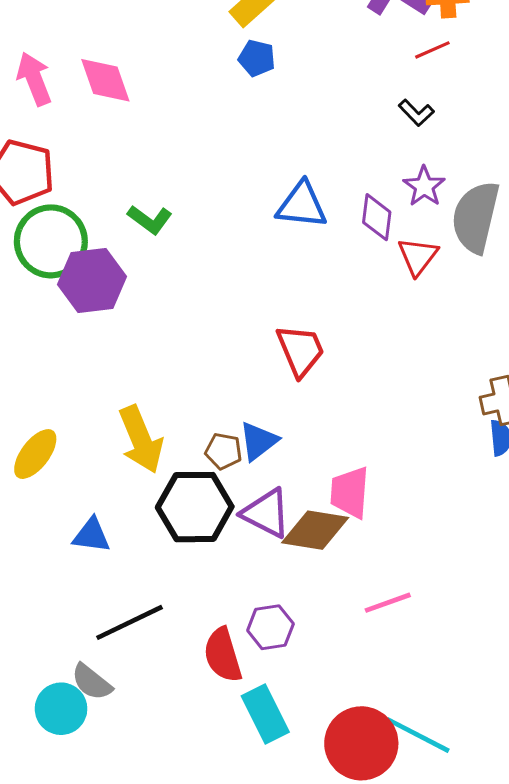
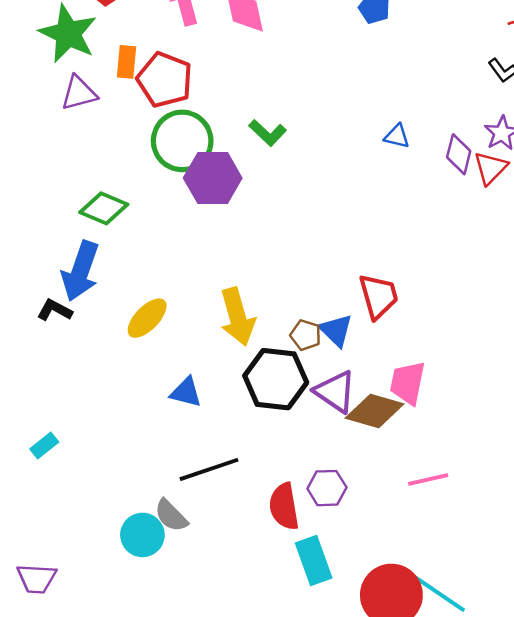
blue triangle: (302, 205) -> (397, 136), size x0.6
red triangle: (418, 256) -> (491, 168), moved
red trapezoid: (300, 350) -> (379, 296), moved
blue triangle: (258, 441) -> (336, 330), turned -45

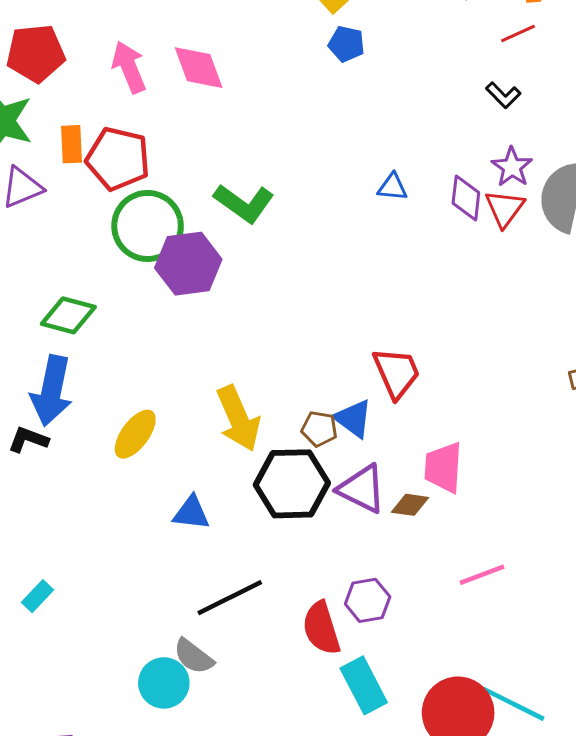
green L-shape: (268, 133) -> (244, 203), size x1.4
brown diamond: (375, 411) -> (410, 505), size x0.6

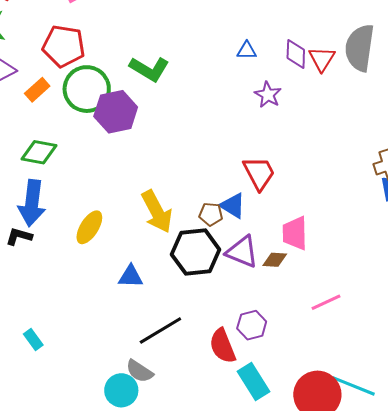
orange rectangle: (72, 144) -> (37, 90), moved, turned 55
purple star: (512, 167) -> (268, 95), moved
cyan rectangle: (38, 596) -> (33, 339), turned -75

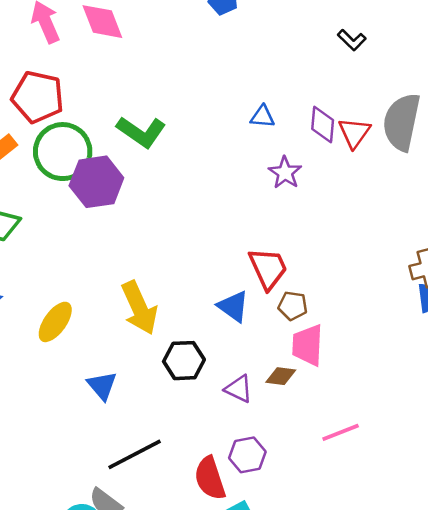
brown pentagon: (211, 214) -> (293, 306), moved
black hexagon: (196, 252) -> (184, 361), size x0.7
purple triangle: (242, 252) -> (239, 389), moved, size x0.7
blue triangle: (131, 276) -> (102, 386), turned 44

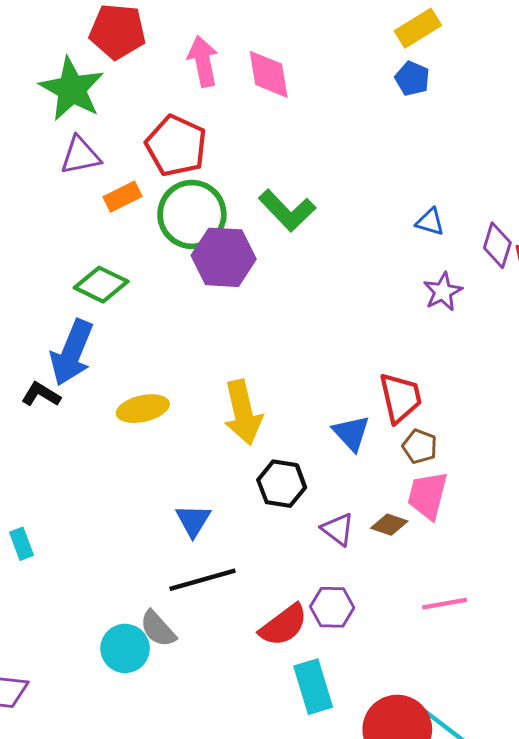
yellow ellipse: (55, 322) -> (143, 409), turned 30
blue triangle: (102, 386) -> (193, 520), moved
red semicircle: (210, 478) -> (283, 625), turned -120

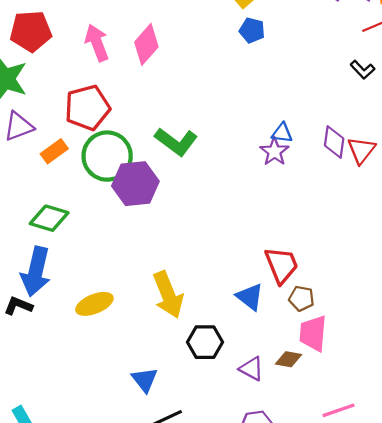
pink diamond: (269, 74) -> (146, 44), turned 60
red pentagon: (176, 146) -> (87, 108), turned -30
purple star: (443, 292) -> (274, 152), moved

